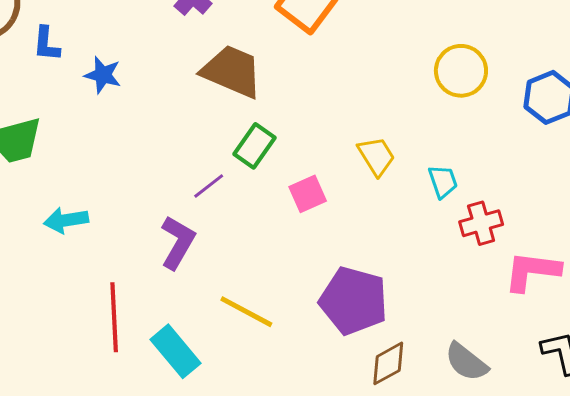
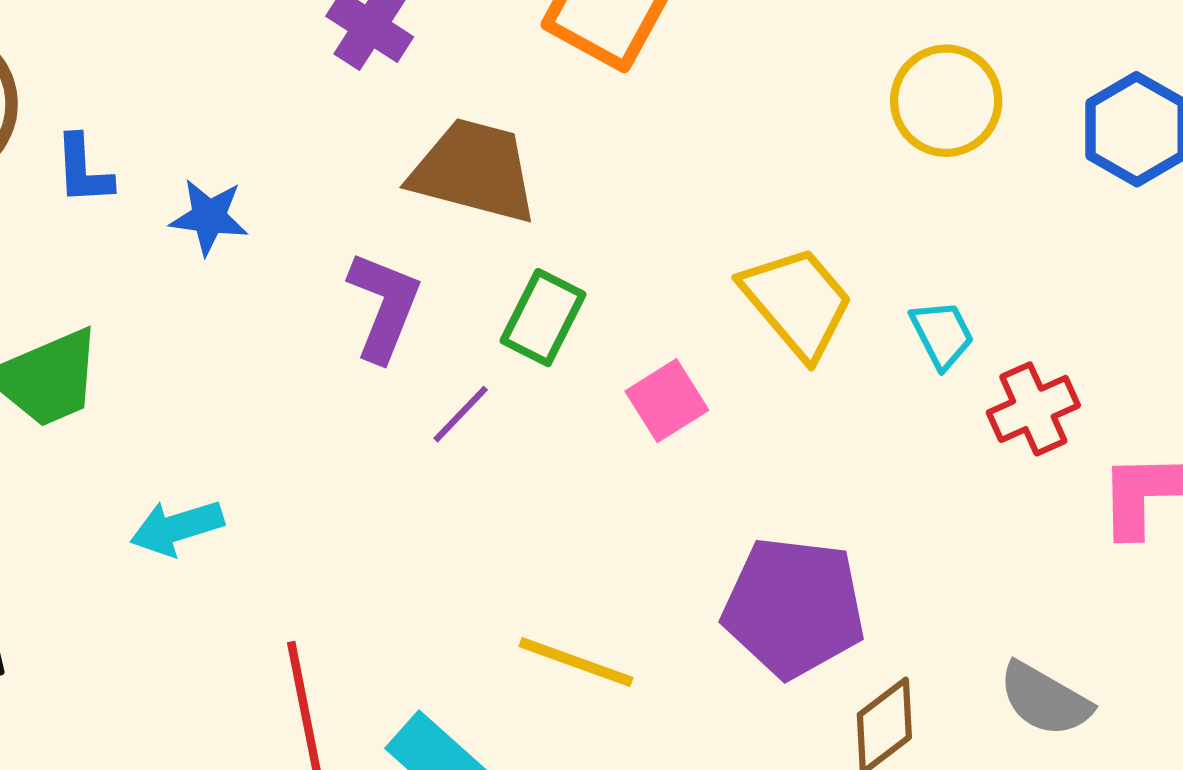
yellow trapezoid: (376, 156) -> (797, 302), size x1.4
purple L-shape: (178, 242) -> (384, 306), moved

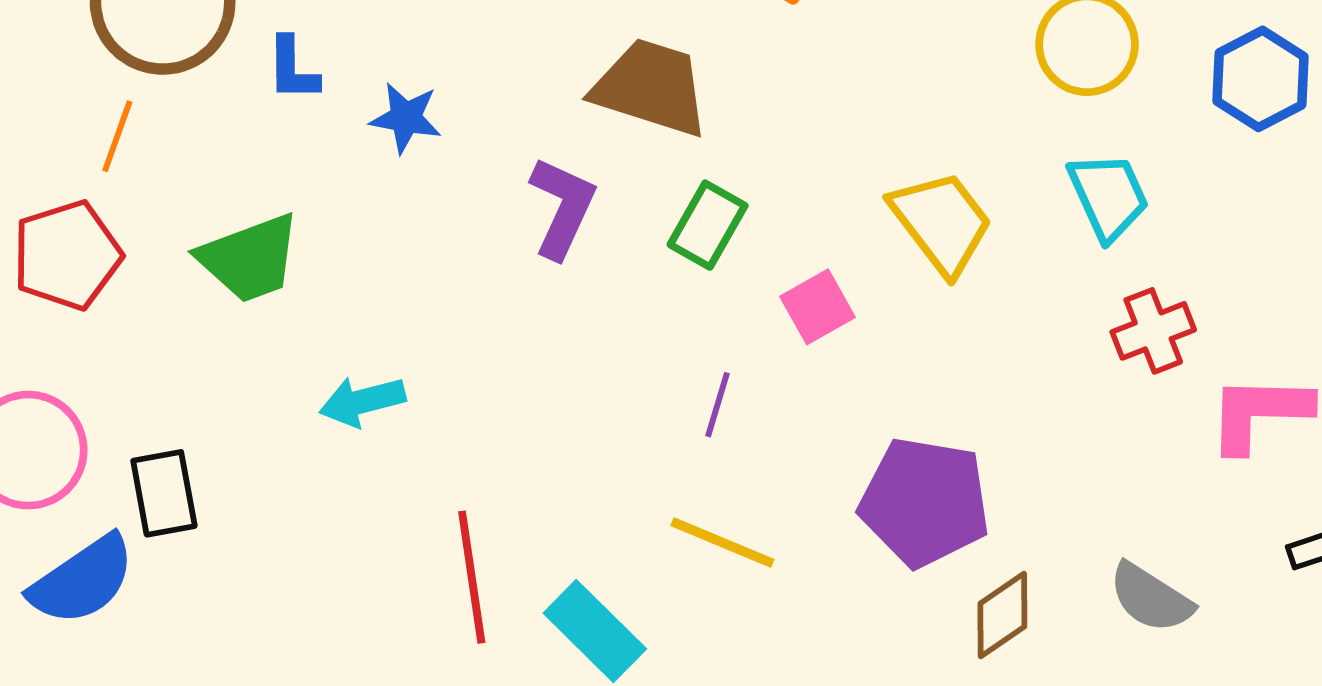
cyan trapezoid: (942, 334) -> (1108, 196), moved, size x1.4
purple line: (461, 414) -> (718, 405), moved, turned -30

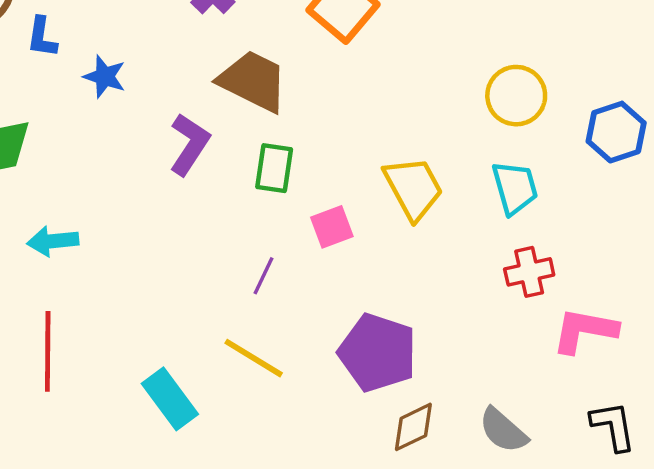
green rectangle: (708, 225) -> (274, 168), turned -30
red line: (472, 577) -> (48, 351), moved

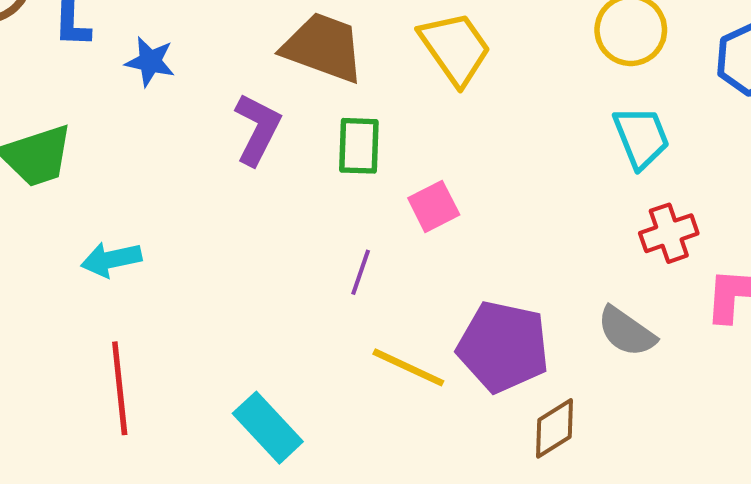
yellow trapezoid: (413, 188) -> (455, 48), moved
yellow line: (254, 358) -> (408, 367), moved
gray semicircle: (503, 430) -> (627, 332), moved

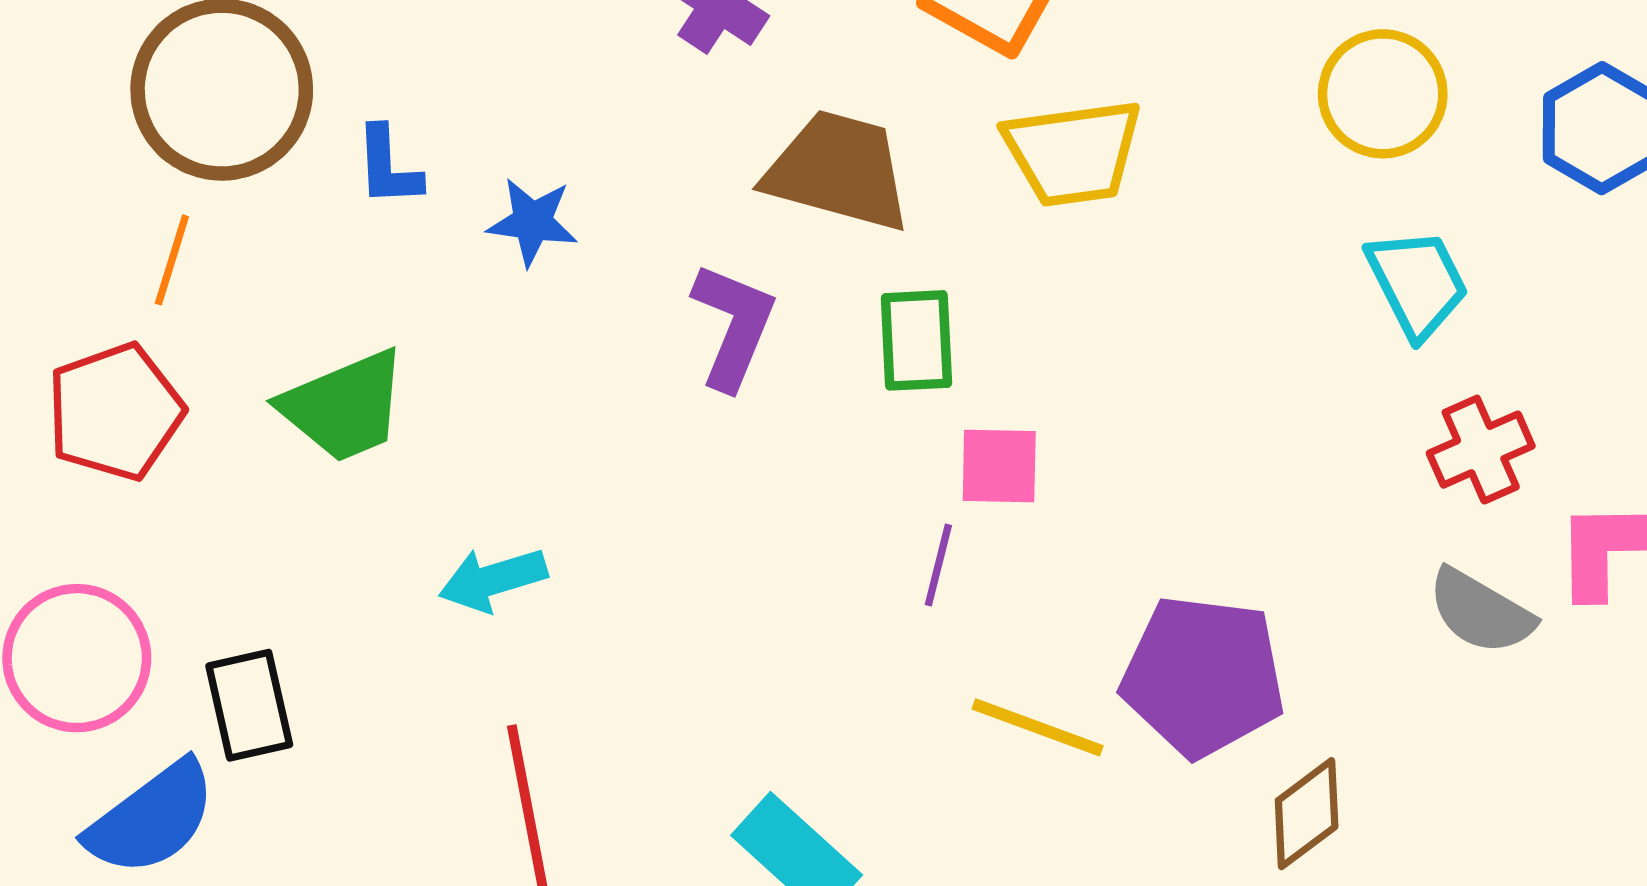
yellow trapezoid: (455, 48) -> (1073, 152), turned 122
pink square: (434, 206) -> (999, 466), moved, turned 33
gray semicircle: (627, 332) -> (1481, 612), moved

